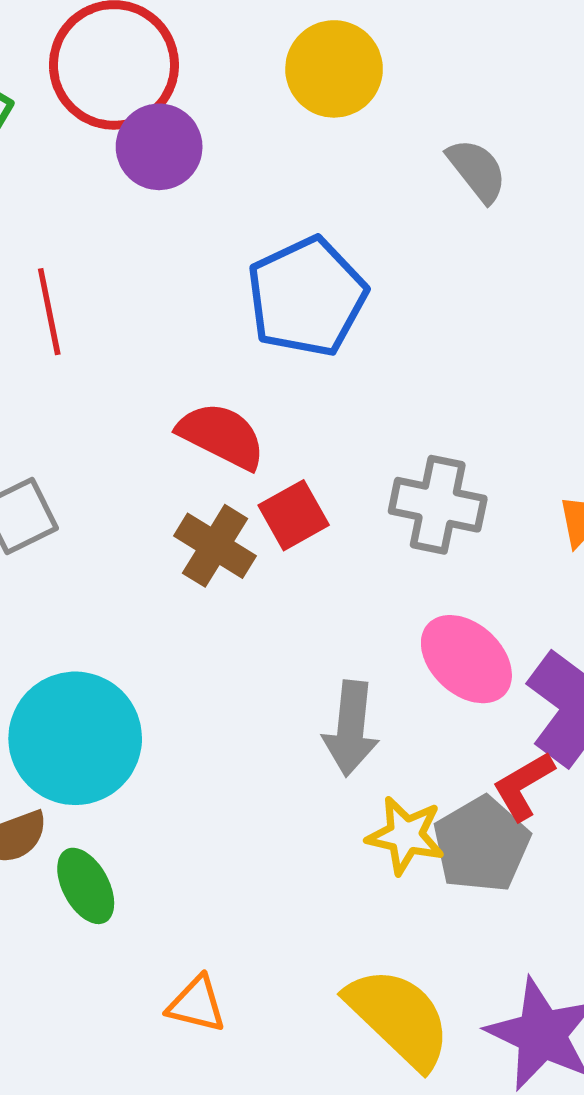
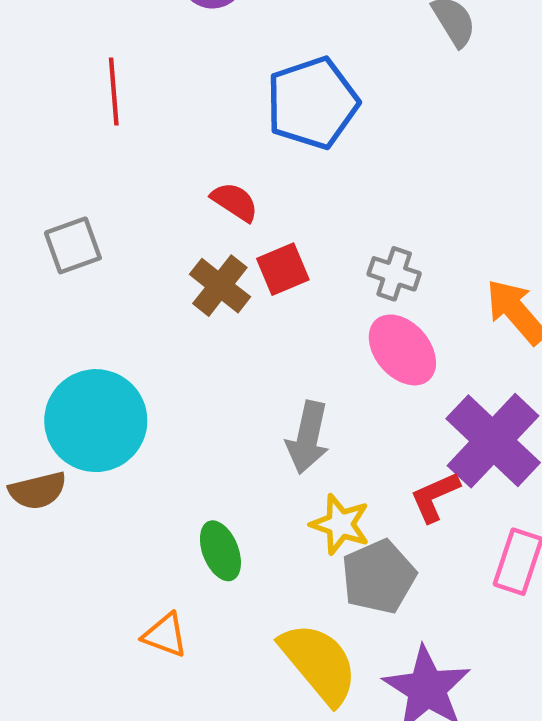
red semicircle: (222, 436) -> (235, 202), size x0.7
gray cross: (438, 505) -> (394, 274), size x0.7
pink ellipse: (466, 659) -> (402, 350), moved
gray pentagon: (481, 845) -> (379, 577), moved
green ellipse: (86, 886) -> (220, 551), moved

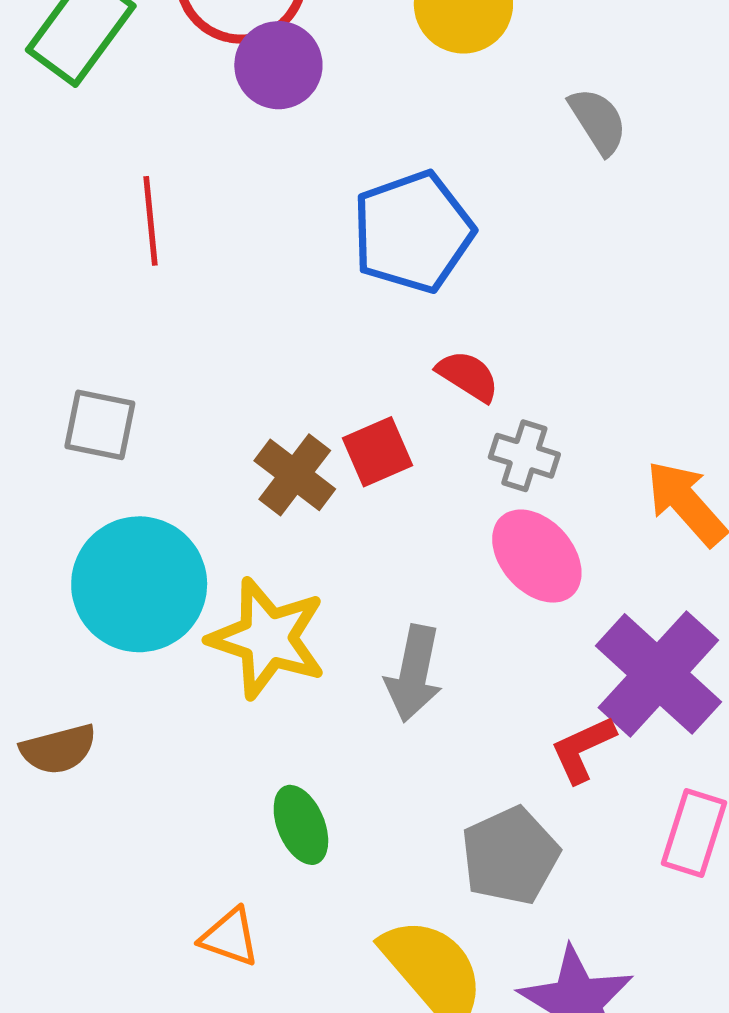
red semicircle: (235, 202) -> (468, 376), moved
gray square: (73, 245) -> (100, 425), turned 32
cyan circle: (96, 421) -> (139, 584), moved
yellow star: (340, 524) -> (267, 638), moved, size x1.5

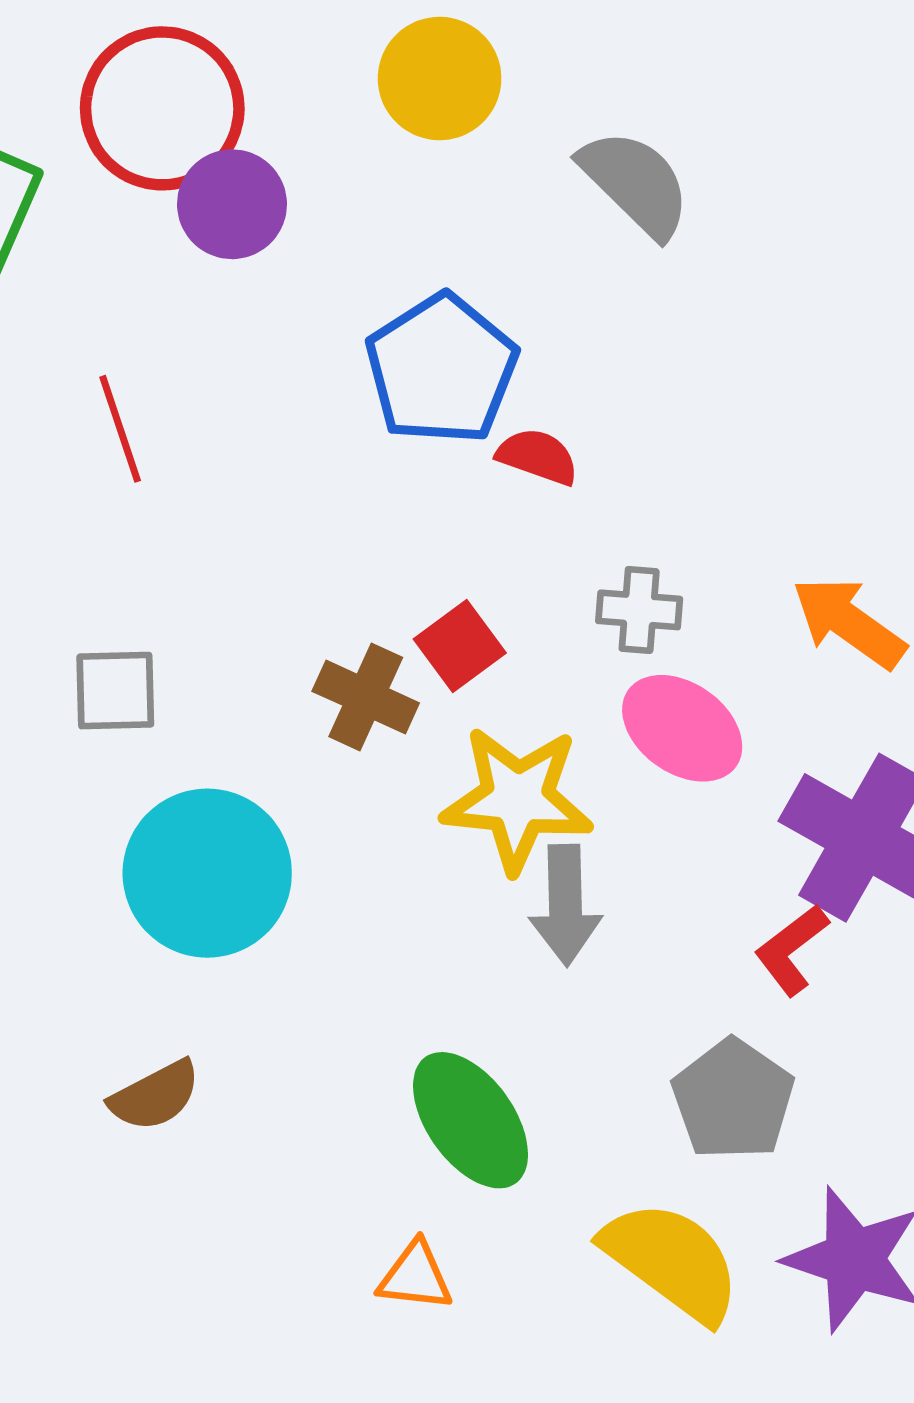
gray semicircle: (598, 121) -> (635, 183), size x1.4
red semicircle: (468, 376) -> (538, 457), moved
yellow star: (267, 638) -> (517, 799), moved
green ellipse: (301, 825) -> (471, 1120), size x1.5

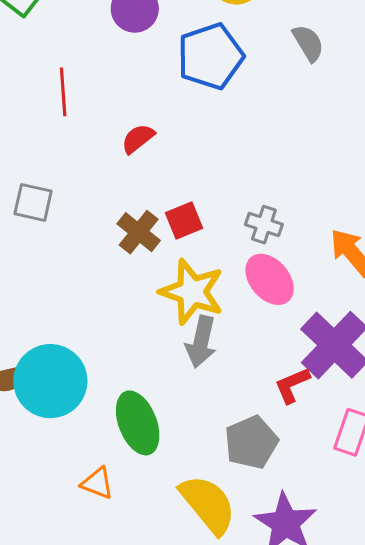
gray semicircle: (635, 183) -> (308, 43), size x0.7
blue pentagon: (441, 369) -> (210, 56), moved
red semicircle: (538, 457) -> (138, 139), moved, turned -72
cyan circle: (207, 873) -> (50, 381), moved

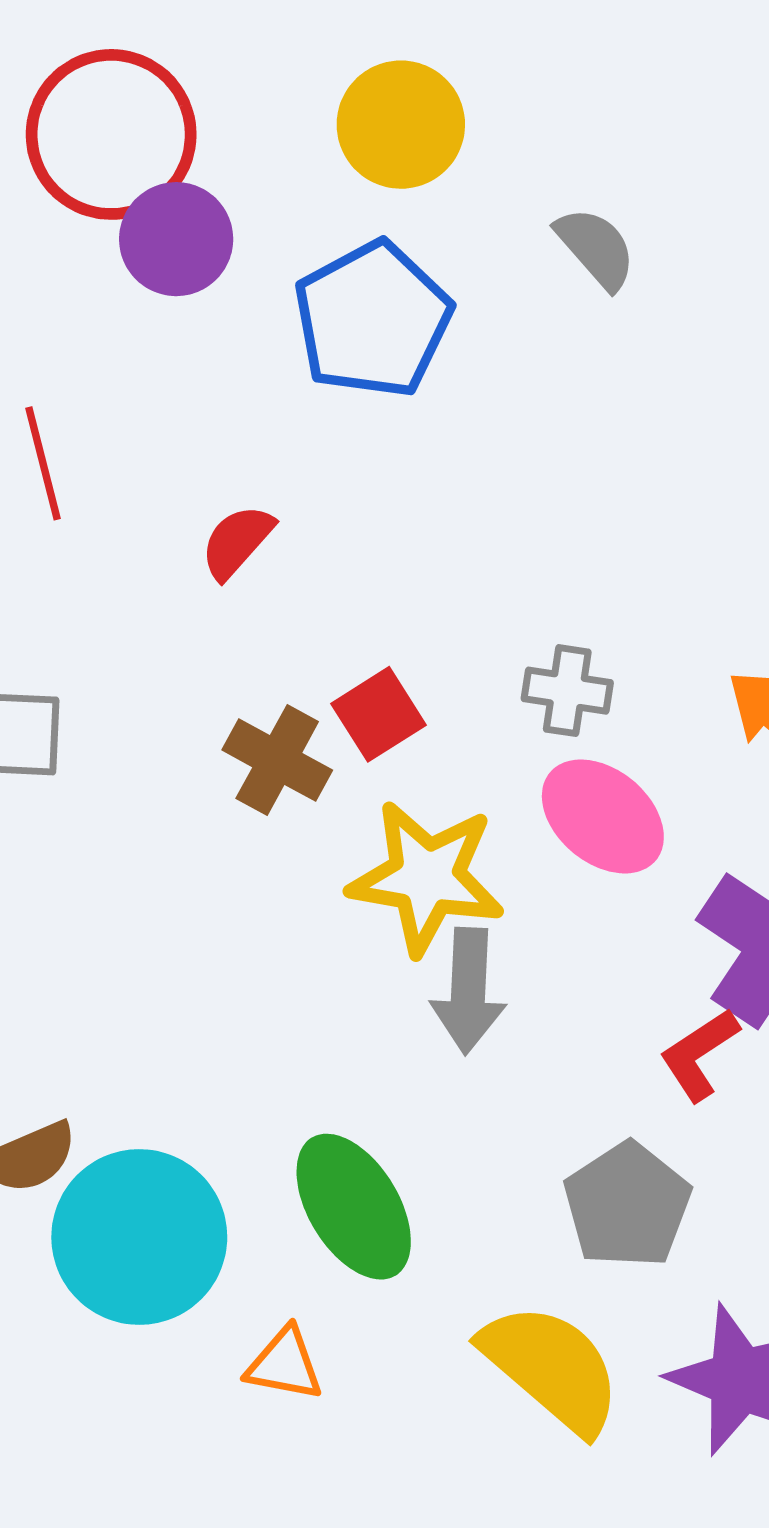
cyan circle: (50, 381) -> (139, 1237), moved

